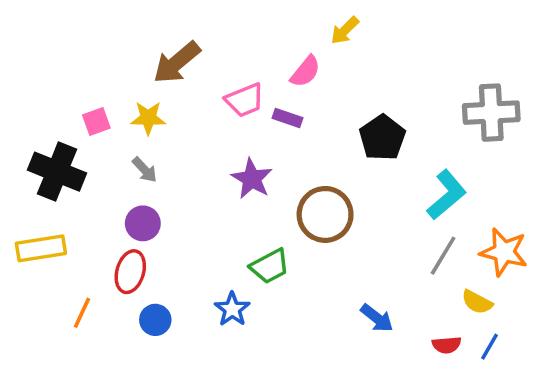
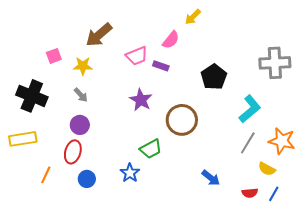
pink square: (96, 122) -> (54, 56), moved

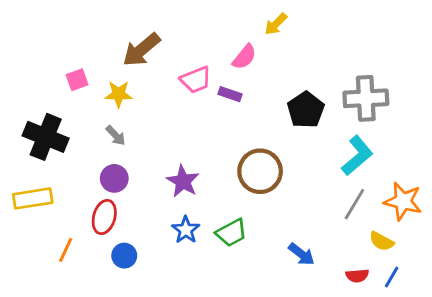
gray cross: (275, 63) -> (366, 98), moved
purple star: (141, 100) -> (183, 181), moved
green trapezoid: (151, 149) -> (231, 233), moved
blue star: (130, 173) -> (186, 230), moved

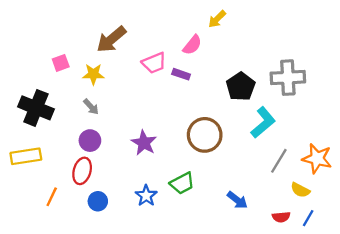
cyan L-shape: (357, 156) -> (263, 123), moved
blue star: (186, 230) -> (146, 196), moved

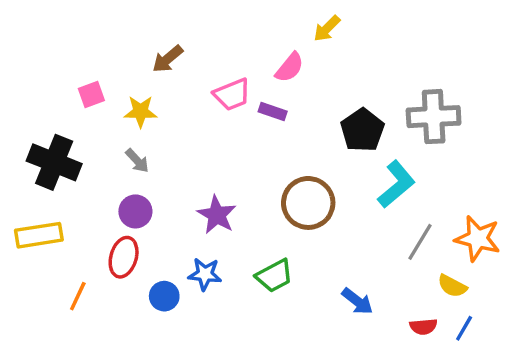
brown arrow: (111, 39) -> (168, 59), size x0.7
blue star: (146, 196) -> (205, 274), moved, turned -30
blue circle: (98, 201) -> (164, 296), moved

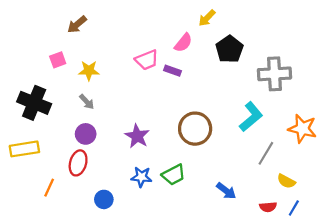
brown arrow: (168, 59) -> (77, 24), moved
black pentagon: (362, 130) -> (229, 49), moved
orange star: (478, 239) -> (302, 129), moved
blue star: (205, 274) -> (141, 177), moved
blue circle: (164, 296) -> (104, 199), moved

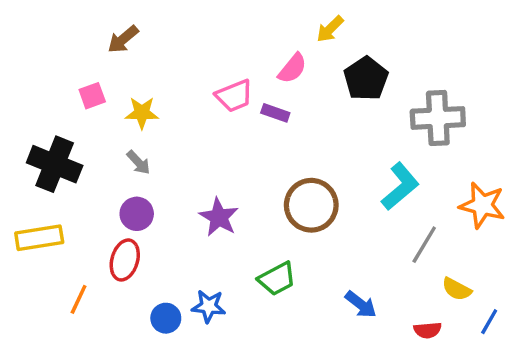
blue star: (141, 177) -> (209, 306), moved
blue line: (294, 208) -> (489, 322), moved

